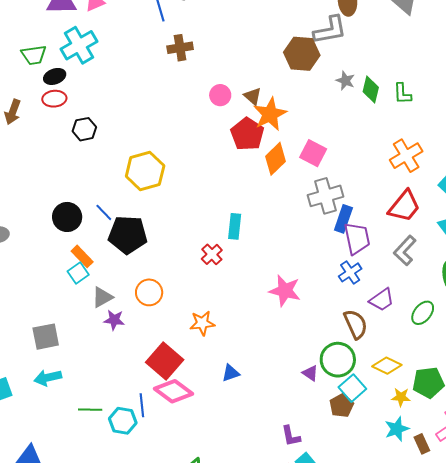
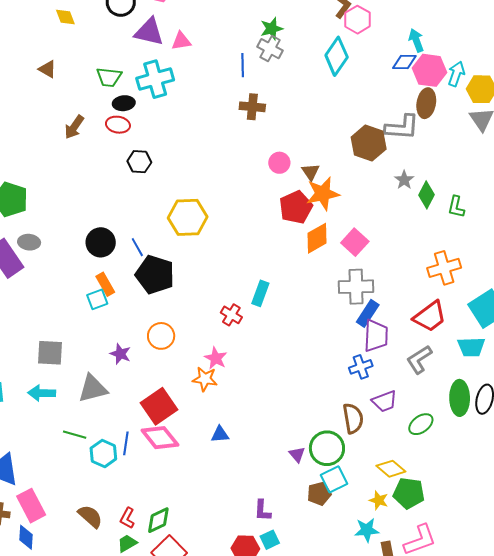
red cross: (212, 254) -> (231, 315), turned -30
pink star: (285, 291) -> (216, 358), moved, size x0.7
gray triangle: (102, 297) -> (93, 389), moved, size x1.4
yellow diamond: (387, 366) -> (391, 469), moved

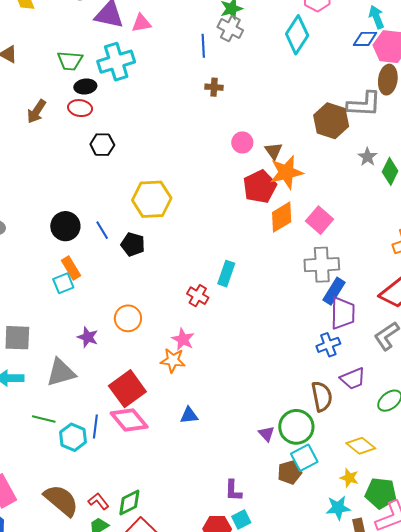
brown cross: (252, 107) -> (214, 87), size x0.7
black pentagon: (155, 275) -> (133, 244), moved, size x0.6
green pentagon: (409, 493) -> (381, 493), moved
brown semicircle: (90, 516) -> (61, 500), size x1.4
red L-shape: (127, 518) -> (98, 501), turned 115

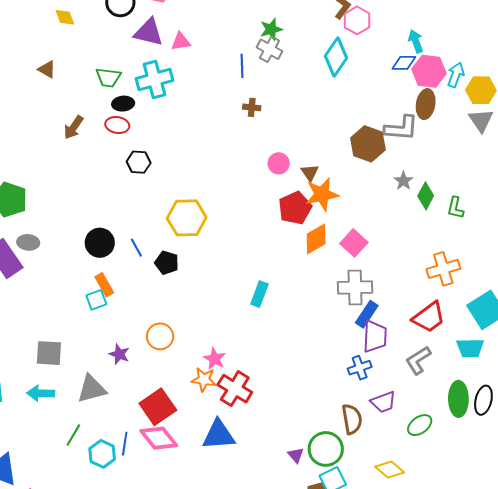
red cross: (198, 296) -> (235, 389), moved, size x1.6
blue triangle: (189, 415) -> (219, 435), size x1.8
green line: (44, 419) -> (73, 435), turned -75

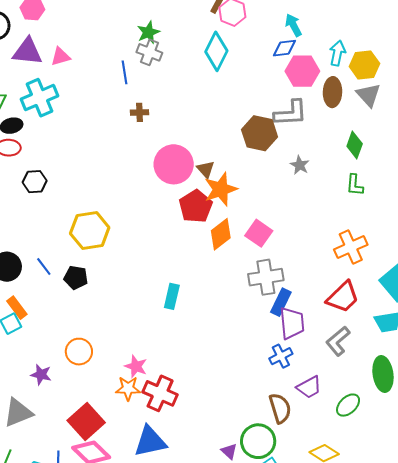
pink hexagon: (429, 71) -> (302, 71), moved
brown ellipse: (426, 104) -> (332, 92), moved
pink circle: (279, 163) -> (174, 164), size x1.8
green diamond: (426, 196) -> (355, 145), moved

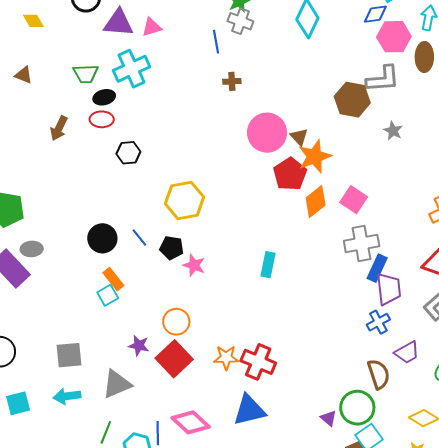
pink star: (136, 366) -> (194, 265), moved
red square: (86, 421) -> (174, 359), moved

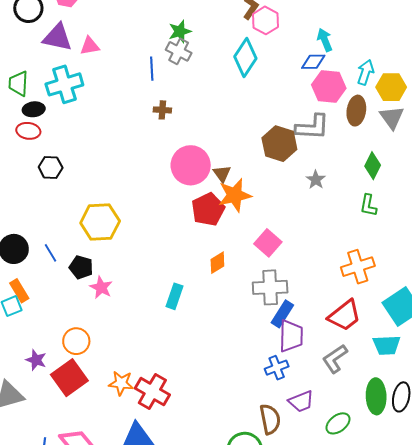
green trapezoid: (86, 74) -> (18, 84), turned 88
orange diamond: (316, 202) -> (217, 263), moved, size x0.7

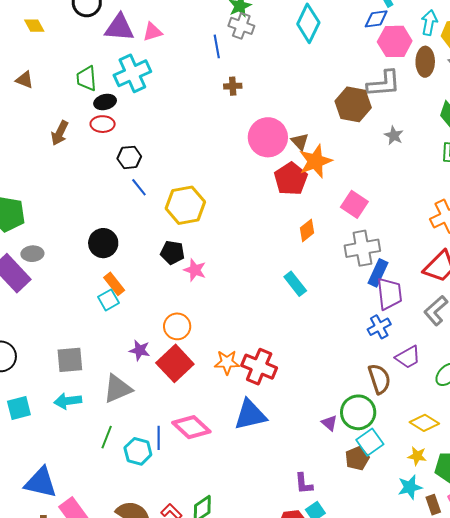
blue line: (50, 253) -> (139, 187), moved
cyan rectangle: (175, 296) -> (295, 284), moved, turned -50

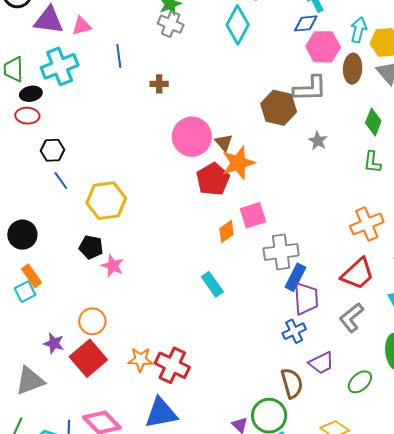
blue line: (217, 46) -> (119, 56), moved
pink square: (354, 204) -> (253, 215), moved, turned 36

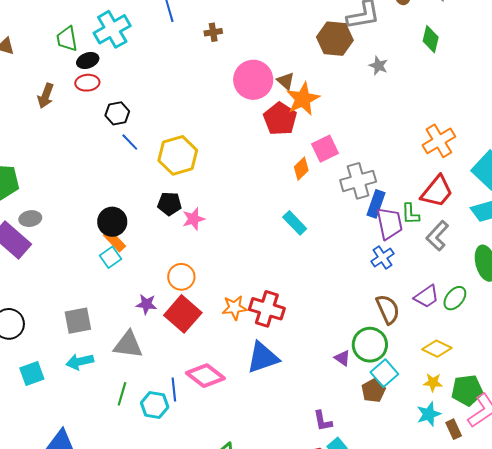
green L-shape: (372, 162) -> (410, 214), moved
black circle: (22, 235) -> (112, 222), moved
pink star: (113, 266) -> (194, 219), turned -30
purple trapezoid: (321, 363) -> (427, 297), moved
gray triangle: (30, 381) -> (128, 345), turned 36

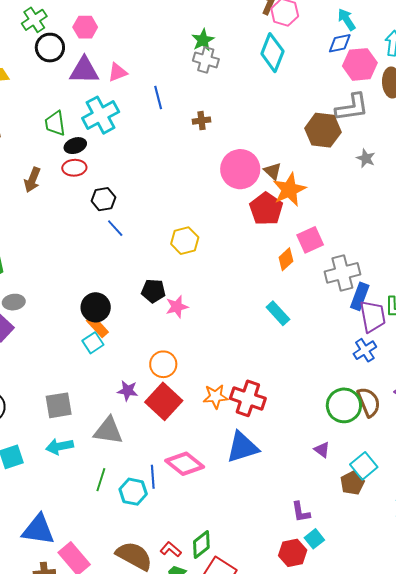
yellow hexagon: (178, 155) -> (185, 241), moved, size x0.7
green circle: (370, 345) -> (344, 405), moved

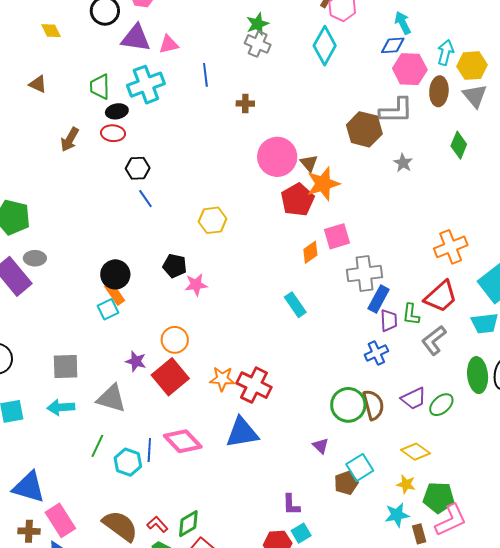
purple trapezoid: (373, 316) -> (389, 320), size x0.7

